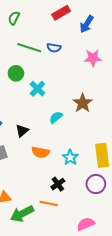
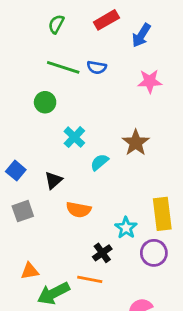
green semicircle: (14, 18) -> (56, 24), moved
cyan cross: (37, 89) -> (74, 137), moved
cyan star: (70, 157) -> (126, 228), moved

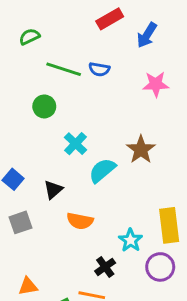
green semicircle: (56, 24) -> (29, 37), moved, turned 36
cyan semicircle: (99, 162) -> (102, 170), size x1.4

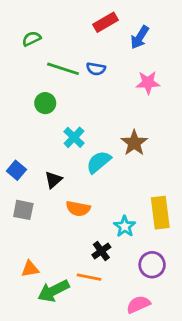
gray square: (20, 222) -> (23, 210), turned 30
purple circle: (160, 267) -> (152, 265), moved

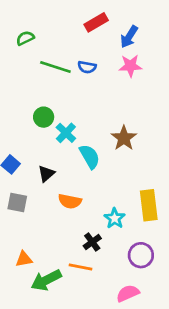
pink star: (148, 83) -> (130, 66), moved
green circle: (45, 103) -> (44, 117), moved
cyan semicircle: (99, 162) -> (90, 157), turned 100

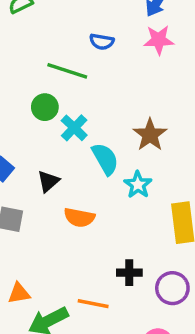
green line: (55, 67) -> (67, 71), moved
cyan star: (115, 218) -> (138, 185), moved
black cross: (92, 242) -> (129, 273), moved, turned 36

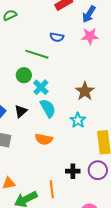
cyan semicircle: (105, 159) -> (48, 108), moved
black triangle: (48, 181) -> (21, 111), moved
purple circle: (172, 288) -> (98, 170), moved
orange line: (93, 304) -> (52, 189), turned 72

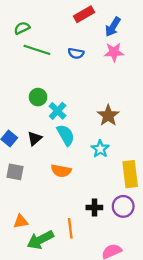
green line: (37, 54) -> (37, 50), moved

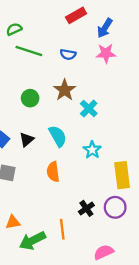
cyan cross: (58, 111) -> (89, 108), moved
brown star: (108, 115) -> (65, 90), moved
orange semicircle: (61, 171) -> (53, 172), turned 72
black cross: (94, 208) -> (86, 208), turned -35

